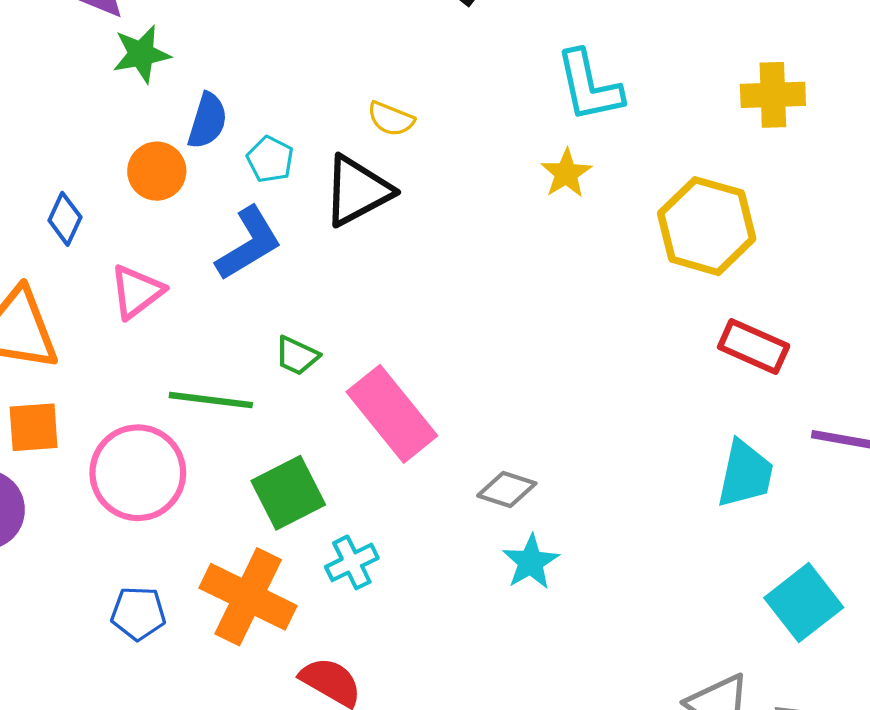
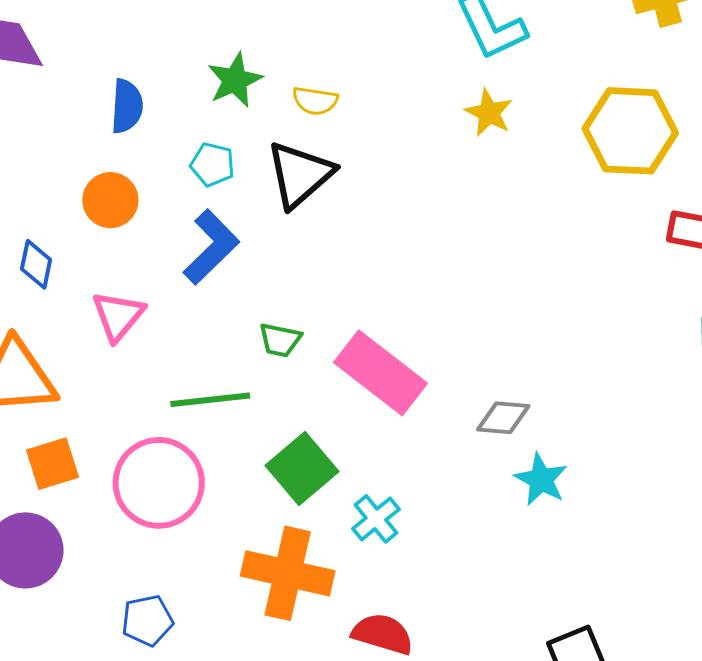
green star: (141, 54) -> (235, 80), moved
blue semicircle: (207, 121) -> (127, 106), moved
blue pentagon: (138, 613) -> (147, 620), moved

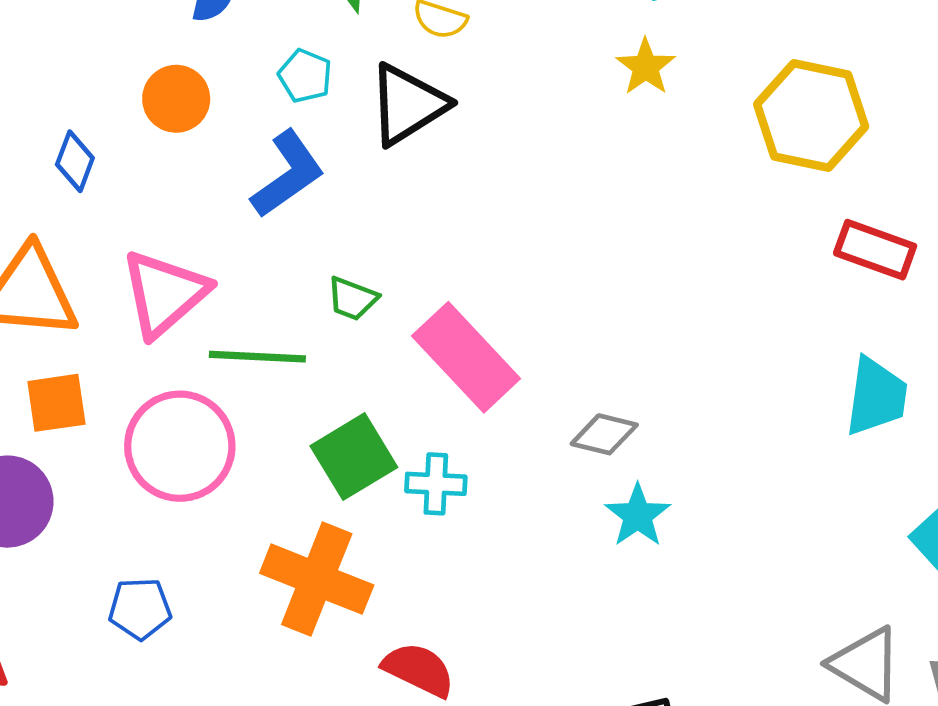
pink triangle: (118, 316) -> (164, 293), moved, size x1.4
cyan cross: (376, 519) -> (436, 484), moved, turned 33

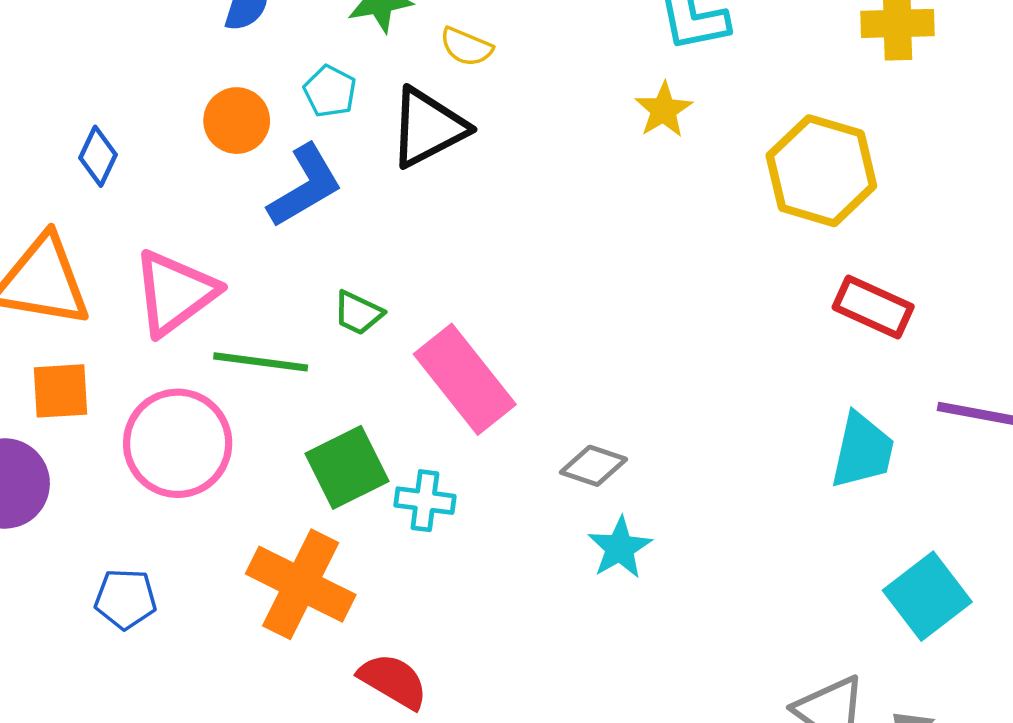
orange circle: (176, 99) -> (237, 121), moved

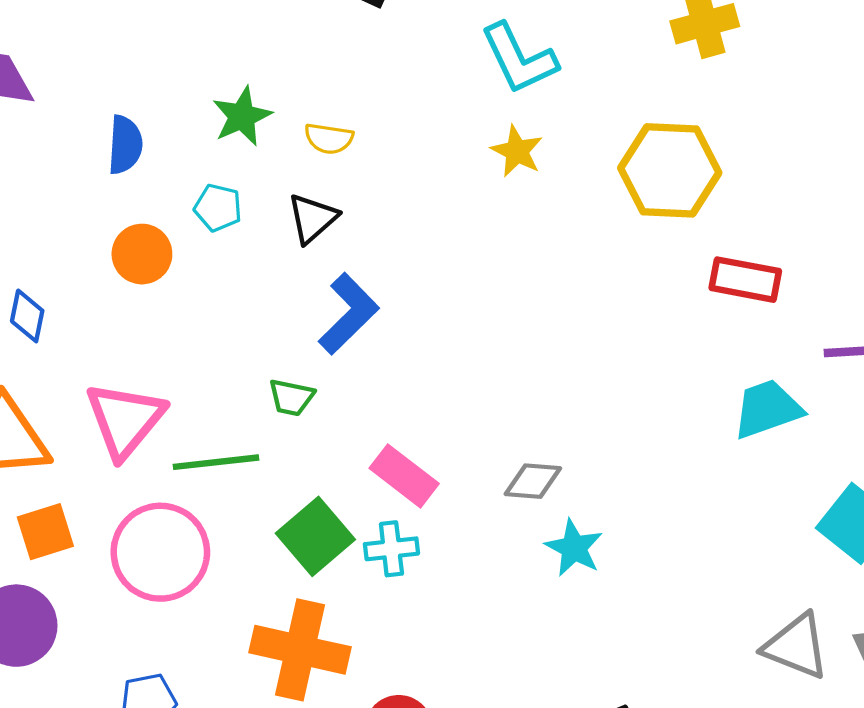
black triangle: (428, 127) -> (312, 218), size x0.7
blue L-shape: (305, 186) -> (349, 314), moved
pink rectangle: (465, 379) -> (404, 476), moved, size x0.7
cyan trapezoid: (862, 451) -> (767, 409), turned -108

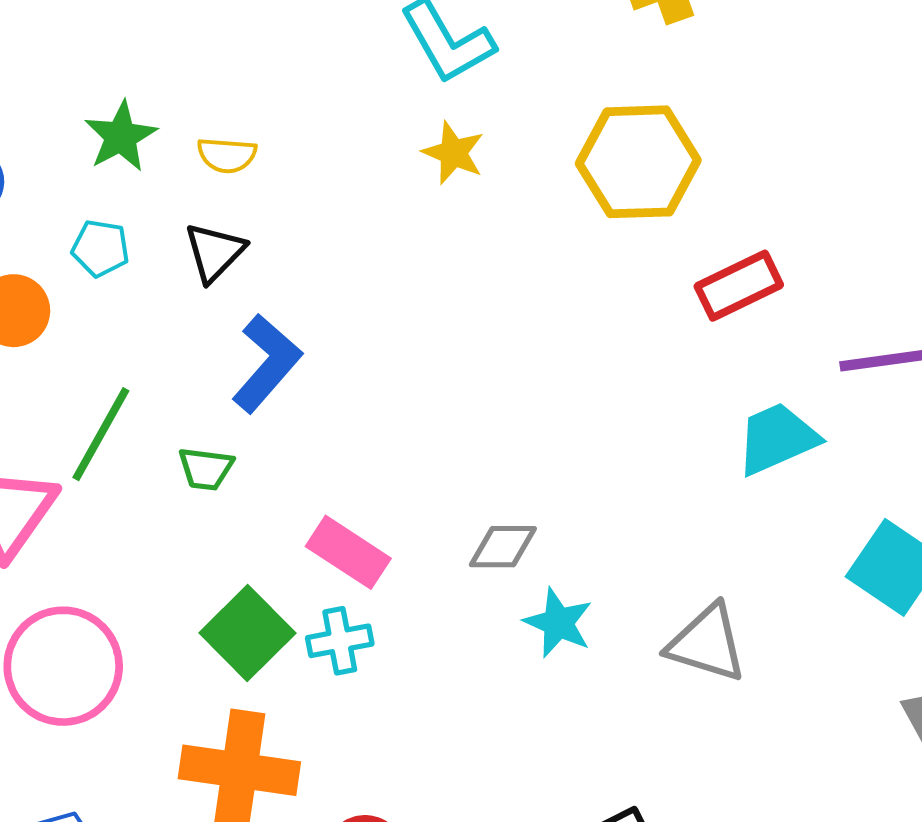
red rectangle: (745, 280) -> (739, 286), turned -32
green line: (216, 462) -> (101, 434), moved, turned -50
gray triangle: (796, 646) -> (707, 643), moved

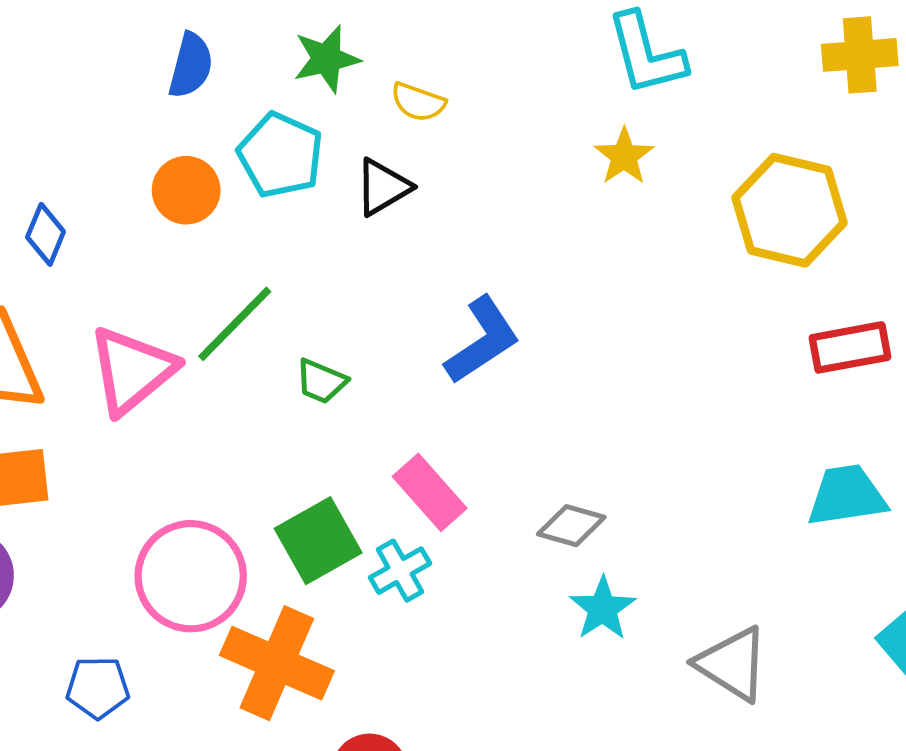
cyan pentagon: (100, 248) -> (280, 155), size x1.6
blue L-shape: (267, 363) -> (482, 340), moved
cyan cross: (340, 641) -> (400, 571), turned -34
pink circle: (63, 666) -> (191, 576), moved

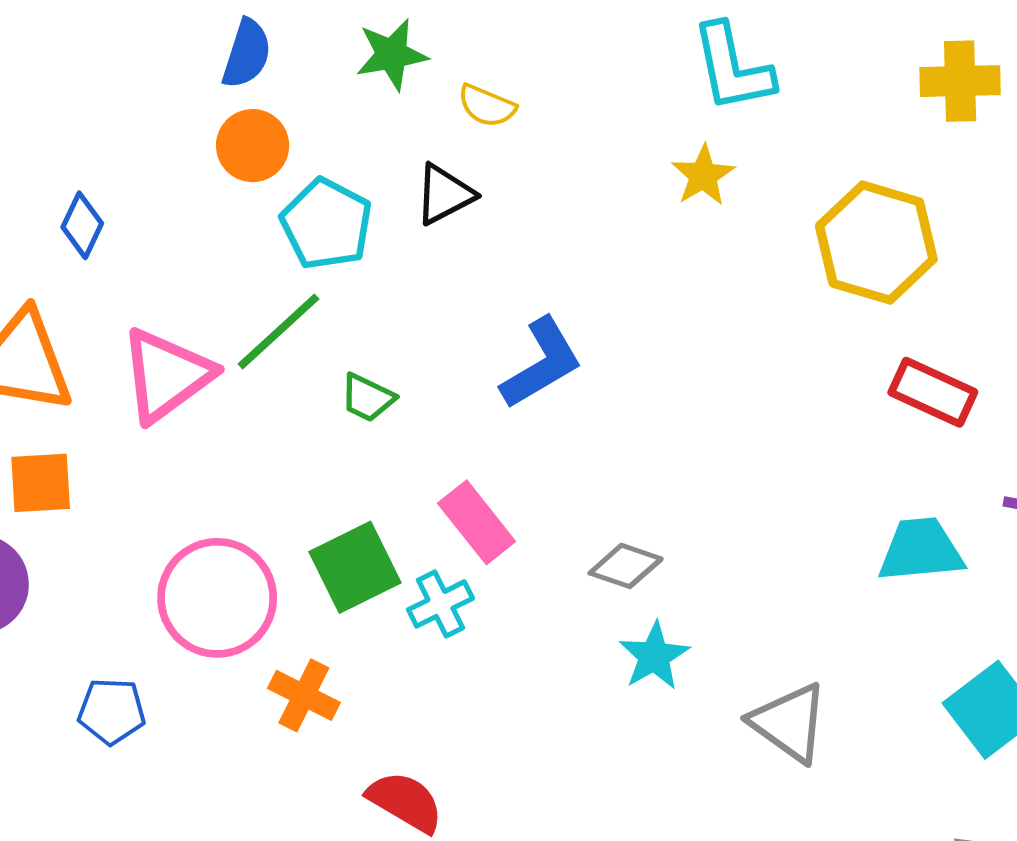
cyan pentagon: (280, 155) -> (326, 224), moved
orange circle: (186, 190) -> (253, 146), moved
red rectangle: (850, 347) -> (933, 392), turned 32
orange cross: (277, 663) -> (304, 695), size x0.6

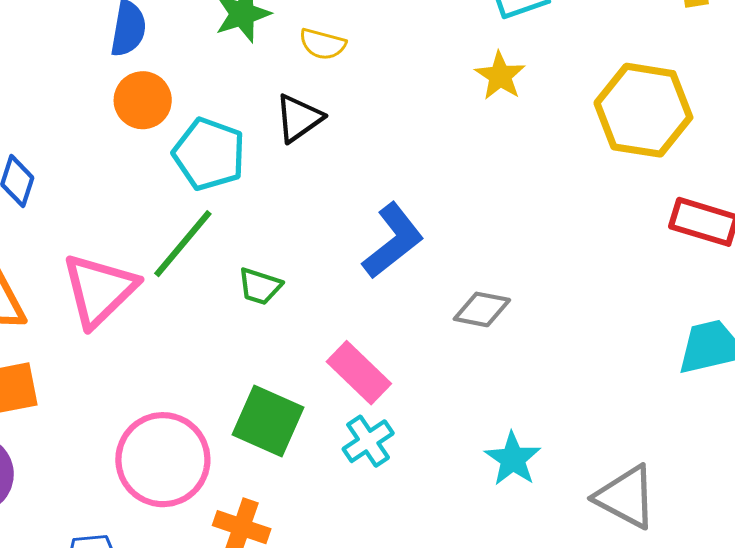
gray diamond: (626, 566) -> (482, 309), moved
green square: (355, 567) -> (268, 421), turned -32
cyan cross: (440, 604) -> (368, 441), moved

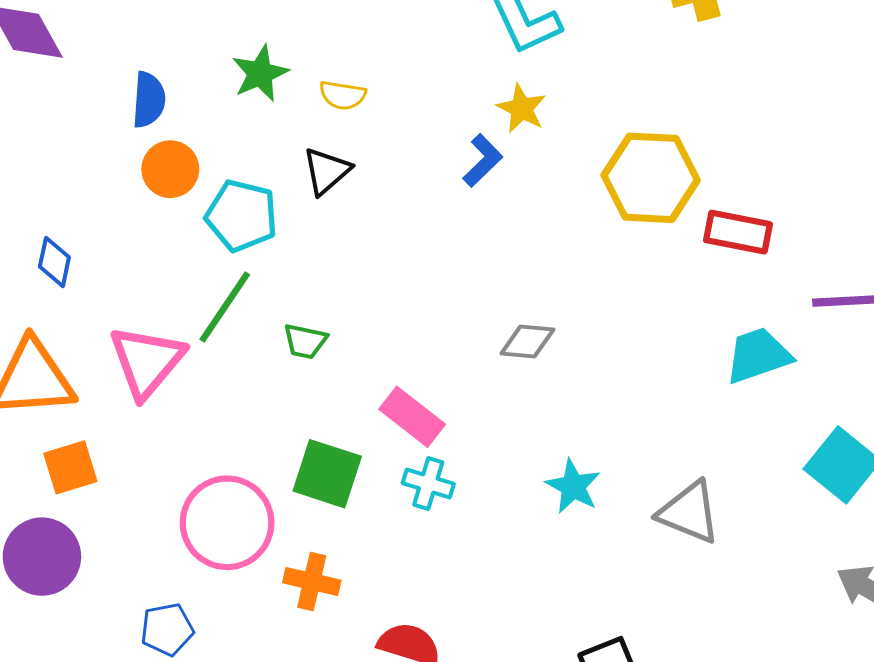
yellow hexagon: (643, 110) -> (651, 178), moved
blue L-shape: (393, 241) -> (483, 160), moved, size x0.7
cyan cross: (368, 441) -> (428, 483), turned -33

